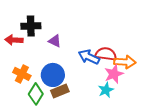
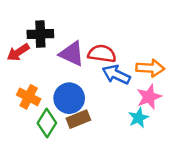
red arrow: (14, 40) -> (18, 52), turned -36
purple triangle: (55, 41) -> (72, 54), size x1.5
red semicircle: (106, 54) -> (102, 54), moved
orange arrow: (125, 62) -> (150, 68), moved

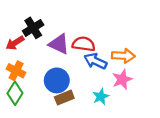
black cross: (40, 34) -> (33, 28), turned -30
orange cross: (29, 97) -> (16, 71), moved
cyan star: (139, 118) -> (101, 97), moved
green diamond: (47, 123) -> (15, 93), moved

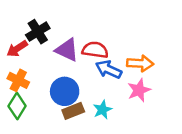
cyan star: (101, 97) -> (102, 110), moved

